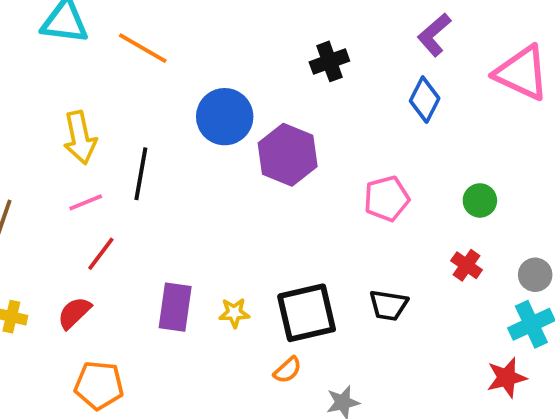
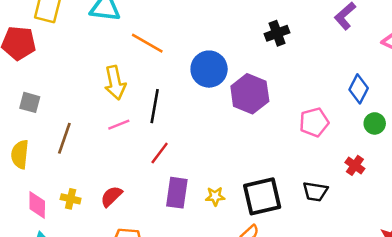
orange line: (143, 48) -> (147, 43), moved
blue diamond: (425, 100) -> (359, 89), moved
red line: (101, 254) -> (160, 153), moved
red cross: (467, 265) -> (355, 165), moved

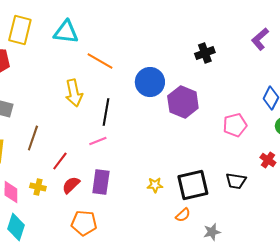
pink line: (119, 125) -> (98, 141), moved
red line: (160, 153) -> (60, 161), moved
purple rectangle: (177, 193) -> (101, 182), moved

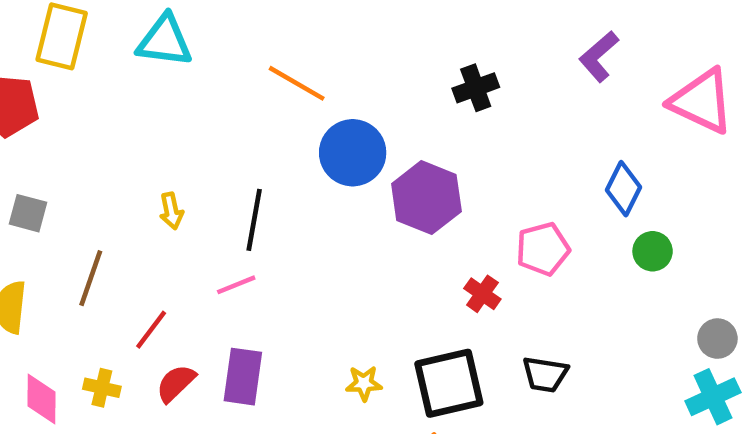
orange line: (100, 61) -> (297, 83), moved
yellow arrow: (74, 93) -> (171, 211), moved, size x0.6
red cross: (268, 160) -> (482, 294), moved

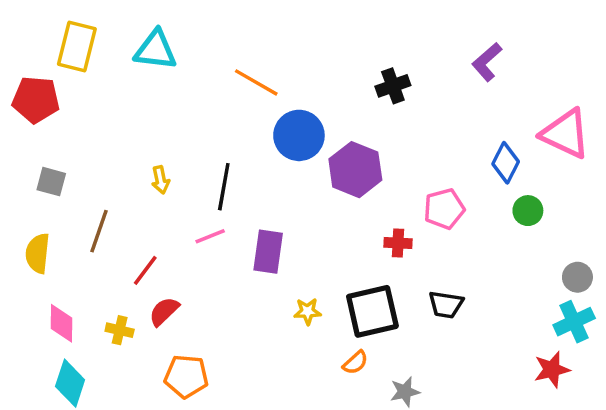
pink triangle: (702, 101) -> (565, 134), moved
red cross: (482, 294) -> (398, 243), turned -32
purple rectangle: (243, 377) -> (268, 252), moved
yellow cross: (102, 388) -> (120, 330), moved

